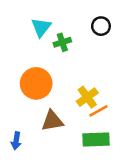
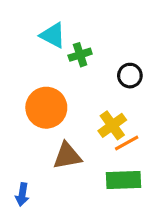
black circle: (101, 26) -> (130, 76), moved
cyan triangle: (41, 27) -> (53, 35), turned -40
blue arrow: (16, 141) -> (22, 194), moved

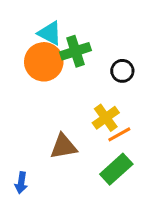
green cross: (80, 55) -> (76, 51), size x1.4
orange circle: (46, 108) -> (44, 62), moved
green rectangle: (123, 180) -> (116, 169), turned -40

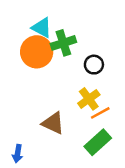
black circle: (122, 71) -> (94, 65), moved
brown triangle: (63, 146) -> (53, 123), turned 35

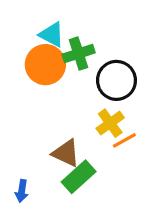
black circle: (94, 65) -> (116, 80), size x1.6
green rectangle: (98, 142) -> (79, 177), moved

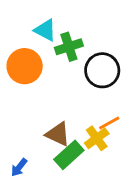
orange circle: (45, 65) -> (25, 66), moved
yellow cross: (110, 123) -> (97, 138), moved
blue arrow: (22, 191) -> (19, 167), turned 30

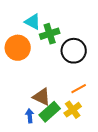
yellow cross: (97, 138) -> (73, 110), moved
blue arrow: (19, 167) -> (30, 116), moved, turned 136

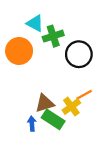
brown triangle: (42, 97) -> (45, 103), turned -42
yellow cross: (73, 110) -> (71, 107), moved
green rectangle: (50, 112) -> (53, 119), turned 75

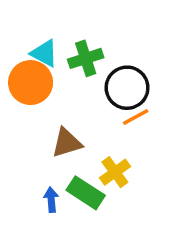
cyan triangle: (35, 23) -> (44, 53), moved
orange line: (84, 95) -> (136, 117), moved
brown triangle: (45, 103) -> (67, 143), moved

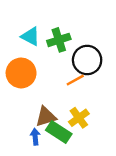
orange circle: (31, 83) -> (21, 73), moved
orange line: (136, 117) -> (75, 80), moved
brown triangle: (67, 143) -> (46, 117), moved

